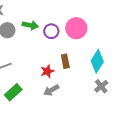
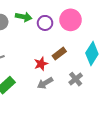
brown rectangle: (65, 61) -> (59, 54), turned 64
gray cross: (101, 86) -> (76, 79), moved

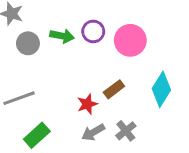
purple circle: (45, 23) -> (93, 31), moved
gray cross: (76, 79) -> (126, 131), moved

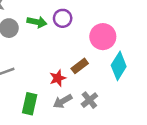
pink circle: (130, 40) -> (103, 37), moved
green rectangle: (37, 135) -> (30, 104), moved, turned -35

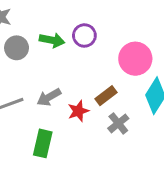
gray cross: (89, 100) -> (118, 123), moved
gray arrow: (63, 101) -> (49, 97), moved

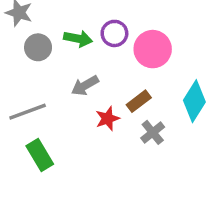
pink circle: (135, 59) -> (153, 49), moved
gray arrow: (49, 97) -> (85, 86), moved
green rectangle: (43, 143) -> (40, 155), moved, turned -44

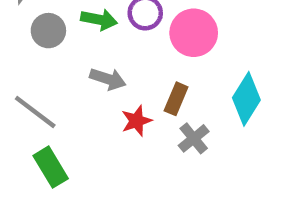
gray arrow: (85, 86) -> (108, 79), turned -132
brown rectangle: (139, 101) -> (176, 99), turned -30
gray line: (28, 112) -> (35, 112), turned 57

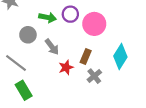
gray circle: (48, 31) -> (28, 35), moved
gray arrow: (108, 79) -> (52, 47), turned 35

